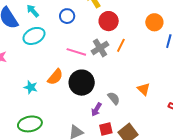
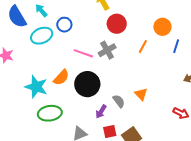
blue circle: (67, 16) -> (64, 25), moved
orange line: (121, 45) -> (143, 47), moved
cyan star: (31, 87) -> (36, 87), size x1.6
orange triangle: (144, 89) -> (141, 94), moved
green ellipse: (30, 124) -> (50, 113), moved

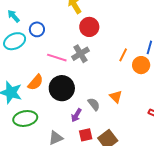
orange circle: (162, 27) -> (141, 65), moved
orange line: (143, 47) -> (123, 55), moved

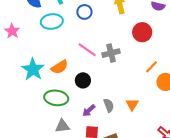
red circle: (89, 27) -> (142, 32), moved
blue circle: (37, 29) -> (84, 12), moved
black circle: (62, 88) -> (83, 80), size x0.6
green ellipse: (25, 118) -> (56, 98), moved

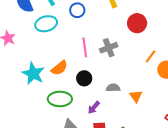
pink line: (87, 50) -> (85, 47), turned 54
gray semicircle: (109, 105) -> (113, 88), moved, turned -64

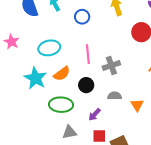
cyan ellipse: (46, 24) -> (49, 48), moved
gray cross: (109, 48) -> (111, 65), moved

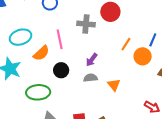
gray cross: (111, 65) -> (86, 24), moved, turned 30
orange semicircle: (62, 74) -> (41, 53), moved
purple arrow: (94, 115) -> (92, 60), moved

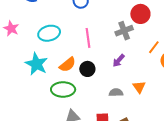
gray cross: (86, 24) -> (124, 31), moved, turned -30
orange semicircle: (41, 53) -> (67, 65), moved
gray semicircle: (91, 78) -> (116, 93), moved

